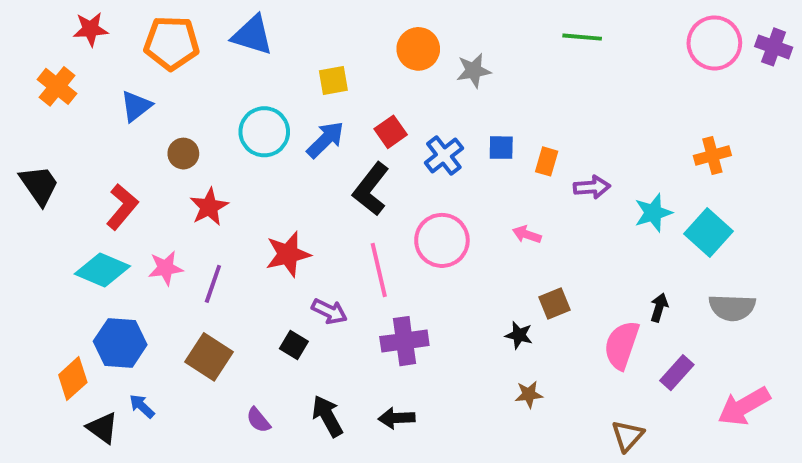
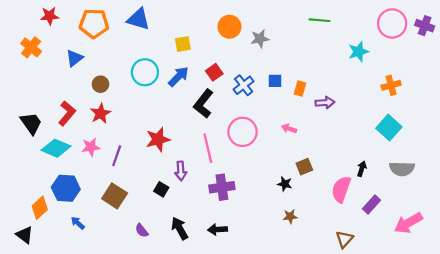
black trapezoid: (39, 185) -> (31, 123), moved
red star: (209, 207) -> (100, 113), moved
cyan star: (653, 213) -> (358, 52), moved
purple arrow: (329, 311) -> (181, 171), turned 60
black triangle: (102, 428) -> (25, 235), moved

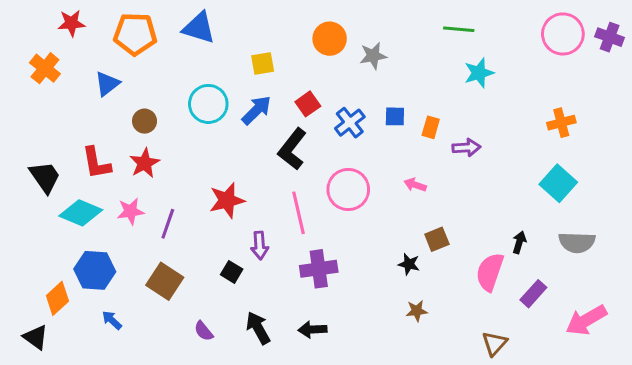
cyan star: (358, 52) -> (479, 73), moved
red L-shape: (67, 113) -> (96, 163), turned 130

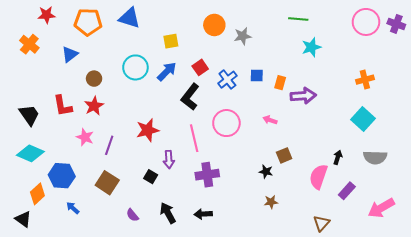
purple arrow: (466, 148) -> (303, 96), size x1.4
pink star: (131, 211) -> (85, 137), turned 30
cyan diamond: (81, 213) -> (30, 153), moved

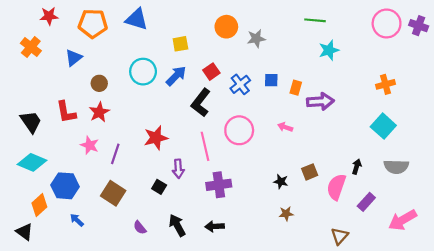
brown square: (284, 155) -> (310, 172), moved

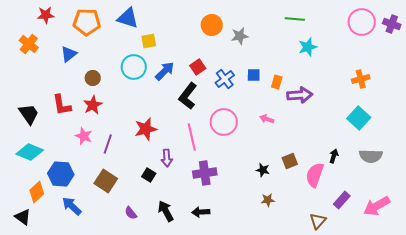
yellow square: (180, 44) -> (149, 41), moved
purple rectangle: (366, 202) -> (342, 200), moved
blue arrow: (77, 220) -> (72, 206), size x1.5

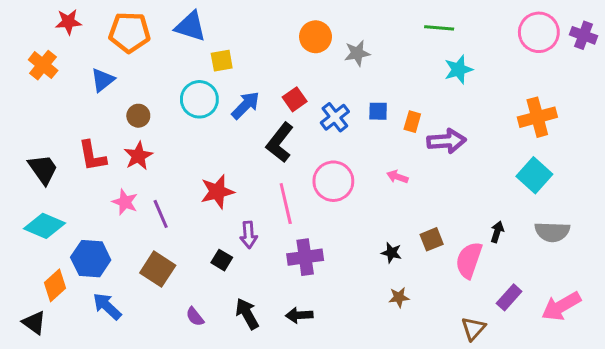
orange cross: (361, 79) -> (537, 117), size x1.4
purple line: (108, 144) -> (161, 214), turned -42

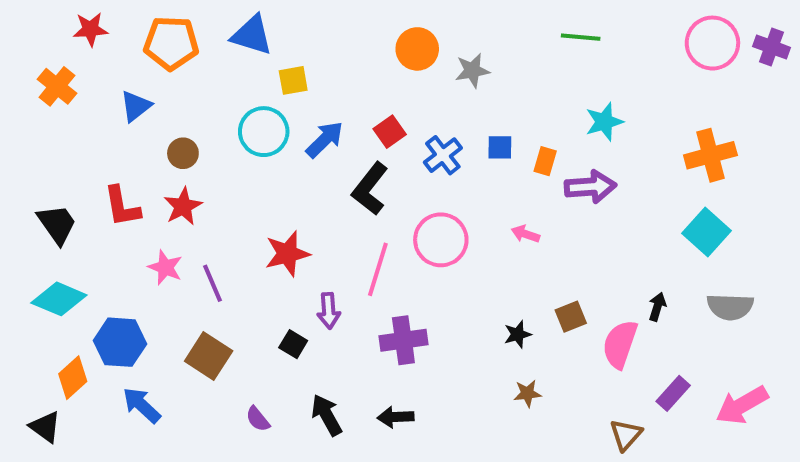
cyan star: (458, 70) -> (604, 122), moved
pink line: (286, 204) -> (378, 269), turned 30
black star: (391, 253) -> (518, 334), turned -30

